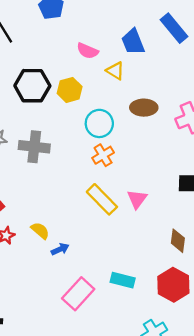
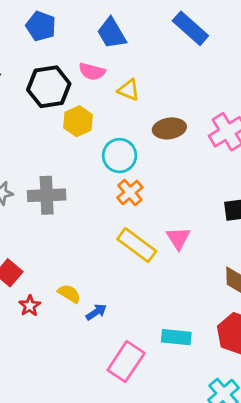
blue trapezoid: (133, 42) -> (112, 33), moved
black hexagon: (32, 86) -> (49, 87), moved

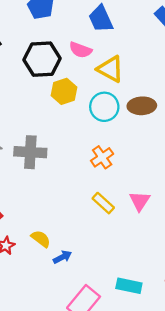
yellow triangle: (129, 90) -> (110, 69), size x1.4
cyan circle: (120, 156) -> (104, 107), moved
yellow rectangle: (137, 245) -> (103, 203), size x0.7

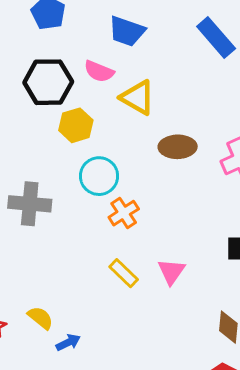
blue trapezoid: (101, 19) -> (127, 31), turned -48
cyan circle: (104, 107) -> (99, 176), moved

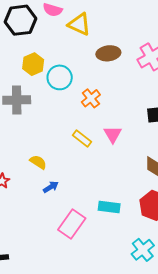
yellow hexagon: (76, 125) -> (33, 64), moved
orange cross: (124, 213) -> (91, 98), moved
yellow semicircle: (40, 318) -> (38, 162), moved

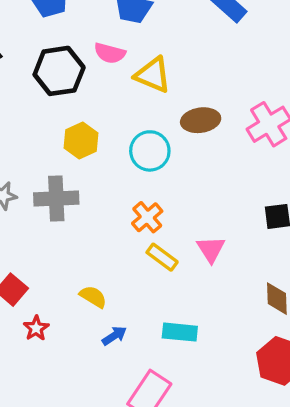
cyan circle: (60, 77) -> (150, 151), moved
orange cross: (91, 98) -> (147, 217), moved
cyan rectangle: (109, 207) -> (180, 332), moved

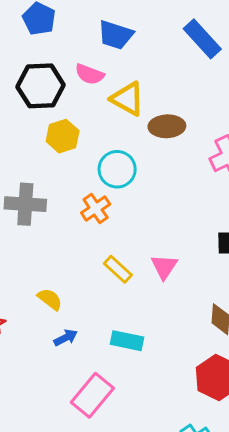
brown ellipse: (201, 120) -> (167, 126), moved
yellow hexagon: (81, 141) -> (63, 136), moved
orange cross: (147, 217) -> (96, 209), moved

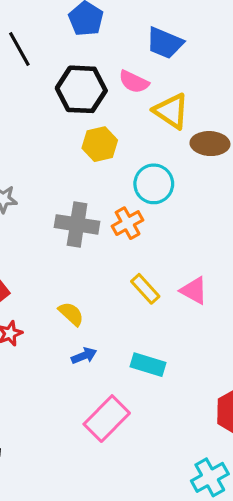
gray cross: (25, 204) -> (77, 224), moved
pink triangle: (164, 267) -> (194, 290), turned -40

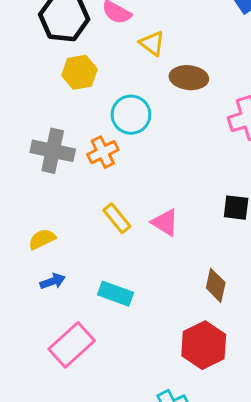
yellow triangle: (171, 111) -> (152, 43), size x0.7
yellow semicircle: (71, 314) -> (42, 239), turned -72

